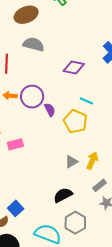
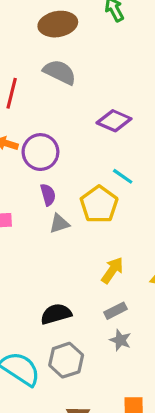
purple semicircle: (50, 110) -> (48, 195), moved
gray triangle: (71, 162) -> (59, 224), moved

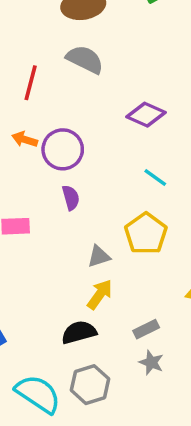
yellow pentagon: (99, 204) -> (146, 234), moved
gray triangle: (59, 224) -> (99, 256), moved
yellow arrow: (112, 270) -> (100, 294), moved

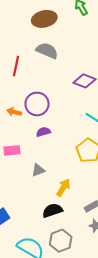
orange arrow: (25, 139) -> (14, 112), moved
purple semicircle: (71, 198) -> (43, 132), turned -88
gray triangle: (99, 256) -> (38, 170), moved

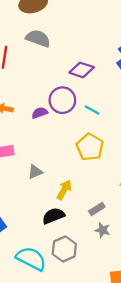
purple circle: (37, 104) -> (62, 100), moved
purple semicircle: (43, 132) -> (40, 113), moved

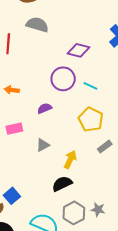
purple semicircle: (40, 113) -> (45, 108), moved
gray rectangle: (97, 209) -> (105, 147), moved
gray star: (103, 230) -> (98, 210), moved

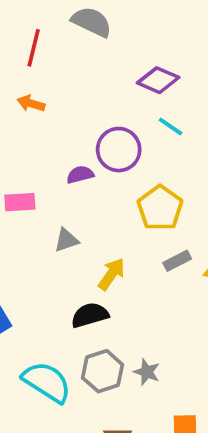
purple circle: (63, 79) -> (119, 150), moved
cyan line: (90, 86) -> (170, 126), moved
orange arrow: (12, 90) -> (31, 103), moved

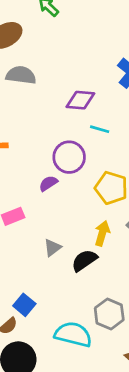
gray triangle: (66, 240) -> (52, 248), moved
yellow arrow: (111, 274) -> (102, 233), moved
black semicircle: (90, 315) -> (84, 260), moved

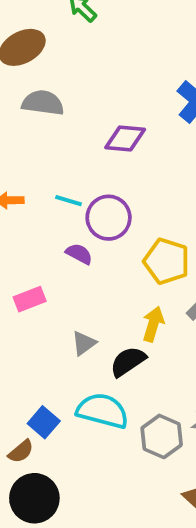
cyan line: (100, 129) -> (69, 201), moved
purple semicircle: (48, 183) -> (79, 254), turned 60
cyan semicircle: (73, 334) -> (103, 411), moved

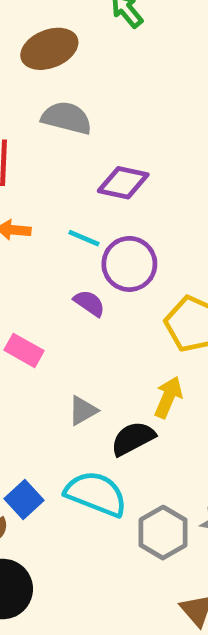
purple diamond: (125, 139) -> (123, 183), moved
pink rectangle: (30, 299) -> (24, 350), turned 44

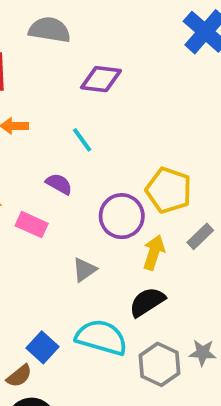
cyan line: (84, 238) -> (82, 140), moved, turned 36
purple circle: (129, 264) -> (122, 216), moved
purple semicircle: (89, 303) -> (59, 184), moved
black semicircle: (133, 438) -> (147, 302), moved

